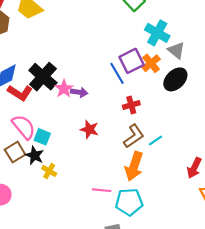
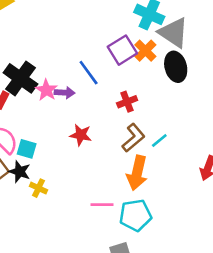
gray triangle: (176, 50) -> (173, 33), size x1.5
blue line: (117, 73) -> (89, 73), moved
black ellipse: (175, 79) -> (176, 67), turned -55

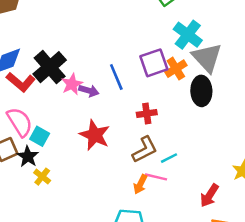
red star: (81, 135) -> (95, 135), size x1.4
orange arrow: (137, 173) -> (140, 184), size x0.6
pink line: (102, 205) -> (156, 177), moved

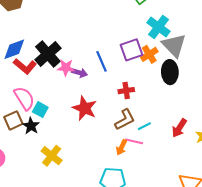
pink star: (72, 84) -> (66, 68), turned 30
yellow cross: (42, 177) -> (52, 156), moved, size x1.5
red arrow: (209, 196) -> (179, 128), moved

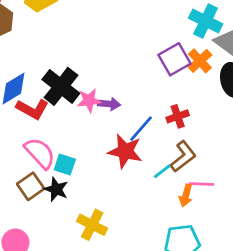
blue line: (101, 61) -> (141, 129), moved, turned 75
cyan line: (144, 126) -> (162, 171), moved

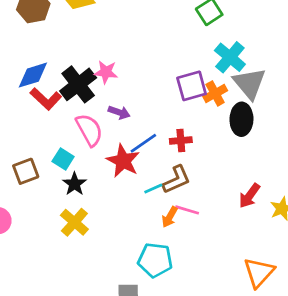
pink star: (89, 100) -> (106, 72), moved
pink semicircle: (40, 153) -> (89, 130), moved
black star: (56, 189) -> (75, 184), moved

